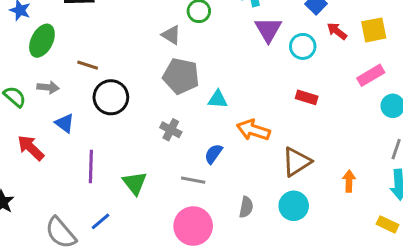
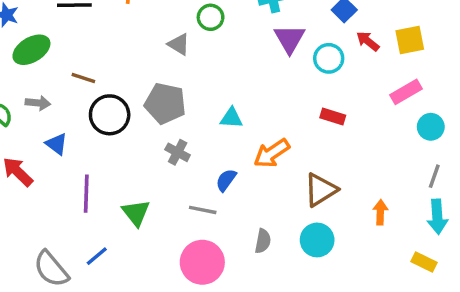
green ellipse: (42, 41) -> (31, 50), turned 32
gray pentagon: (181, 76) -> (165, 103), moved
orange arrow: (253, 130) -> (272, 153), turned -52

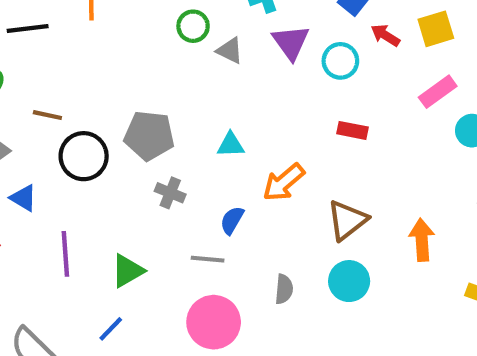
gray triangle: (179, 44) -> (230, 51), moved
orange arrow: (380, 212) -> (422, 240), size x1.4
green triangle: (136, 213) -> (128, 271), turned 44
blue line: (97, 256) -> (111, 329), moved

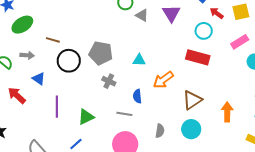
cyan circle: (340, 61) -> (204, 31), moved
red rectangle: (353, 130) -> (198, 57), size x1.6
blue semicircle: (232, 220) -> (137, 96), turned -40

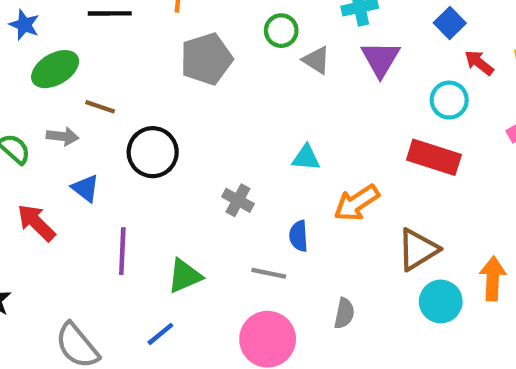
brown line: (53, 40) -> (100, 107), moved
gray pentagon: (101, 53) -> (206, 59), moved, turned -30
cyan circle: (191, 129) -> (441, 301), moved

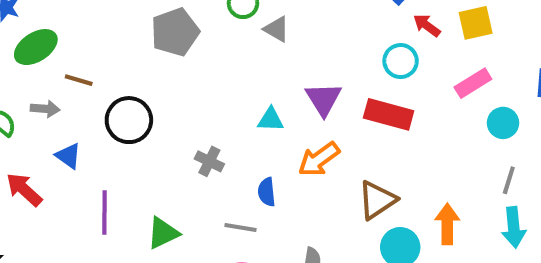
purple triangle: (380, 59) -> (323, 99), moved

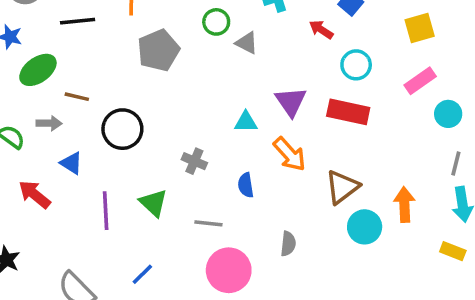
red arrow: (427, 25) -> (321, 30), moved
orange arrow: (319, 159) -> (290, 154), turned -93
gray line: (240, 228) -> (208, 223), moved
green triangle: (163, 233) -> (153, 203), moved, turned -48

